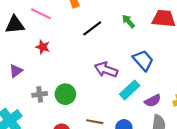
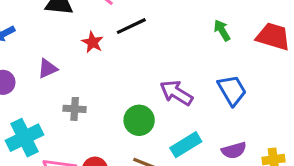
black line: (92, 28) -> (131, 26), moved
cyan rectangle: (130, 90) -> (186, 145), moved
green circle: (65, 94) -> (139, 120), moved

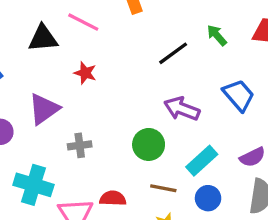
black line: (131, 26) -> (173, 53), moved
purple triangle: (48, 69) -> (44, 109), size x1.5
cyan cross: (25, 138) -> (33, 185), turned -36

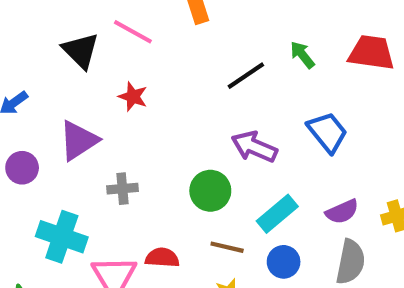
black triangle: (43, 38) -> (81, 51), turned 48

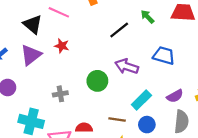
blue trapezoid: (327, 132) -> (164, 56), turned -30
purple triangle: (79, 141) -> (31, 55), moved
green circle: (210, 191) -> (97, 81), moved

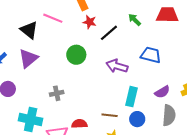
red star: (62, 46) -> (90, 22), moved
green circle: (97, 81) -> (76, 55), moved
cyan rectangle: (141, 100) -> (132, 97), turned -30

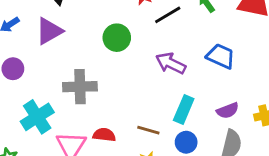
gray cross: (57, 93) -> (80, 87), size x1.6
cyan cross: (31, 120) -> (37, 117), turned 35

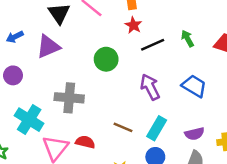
purple arrow: (171, 63) -> (150, 87), turned 30
cyan cross: (37, 117) -> (29, 120), turned -32
brown line: (148, 130) -> (123, 127), moved

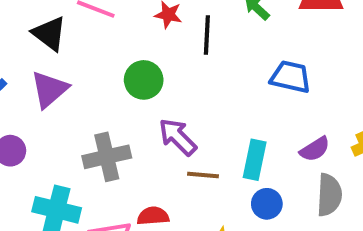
black line: (153, 45) -> (207, 35), turned -45
purple arrow: (150, 87) -> (178, 137), moved

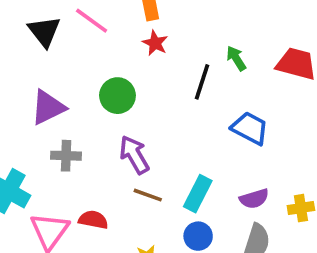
black line: (207, 35) -> (202, 82), moved
purple triangle: (49, 89) -> (48, 107), moved
gray cross: (107, 157) -> (66, 156), size x0.7

